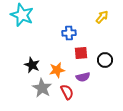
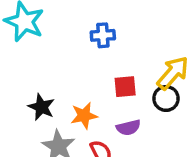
yellow arrow: (102, 17) -> (173, 73), moved, size x1.5
blue cross: (69, 33) -> (103, 35), moved

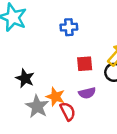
orange star: (84, 116) -> (55, 97), moved, turned 30

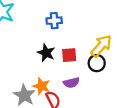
black star: (25, 78) -> (46, 53), moved

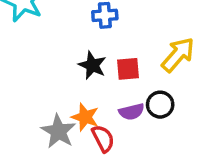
black circle: (97, 63) -> (160, 105), moved

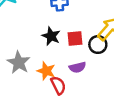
black circle: (160, 105) -> (98, 45), moved
gray star: (58, 131) -> (19, 63), moved

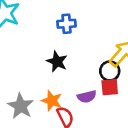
red square: (75, 39) -> (110, 87), moved
gray star: (19, 63) -> (21, 106), moved

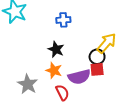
purple semicircle: (87, 97) -> (79, 77), size x1.5
orange star: (52, 101) -> (54, 70), moved

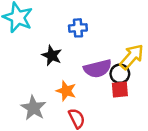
black star: (56, 49) -> (52, 55), moved
purple semicircle: (79, 77) -> (98, 69), moved

